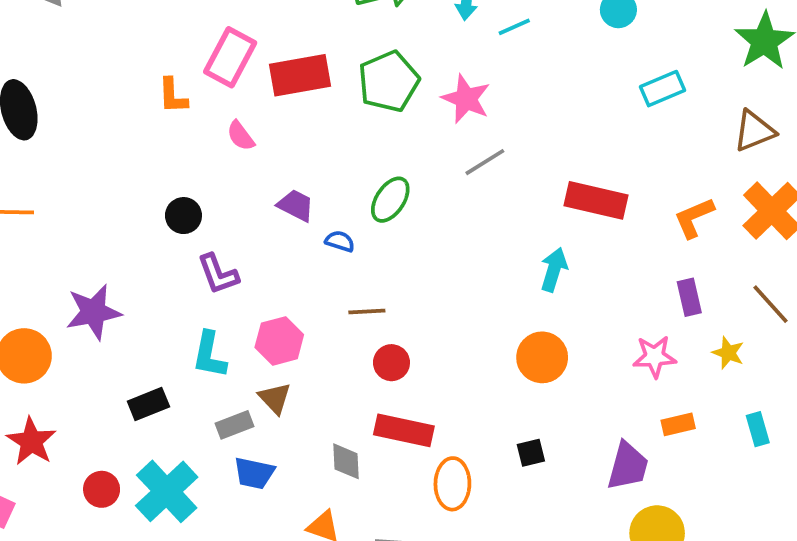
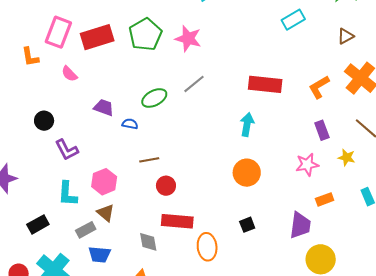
brown triangle: (754, 131) -> (346, 36), size x0.7
gray line: (485, 162) -> (194, 84), moved
green ellipse: (390, 200) -> (154, 98), turned 35

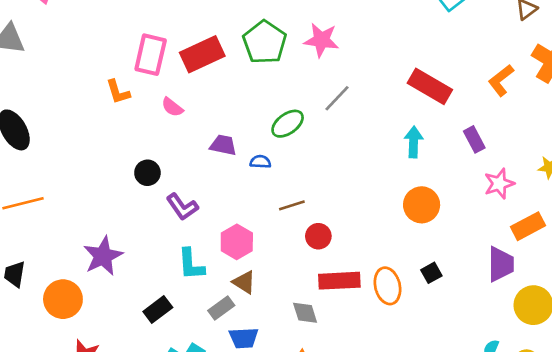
red rectangle: (265, 84) -> (430, 86), turned 32
purple rectangle: (322, 130) -> (474, 139), moved
orange rectangle: (325, 199) -> (528, 226), size x1.4
orange ellipse: (207, 247) -> (387, 286), moved

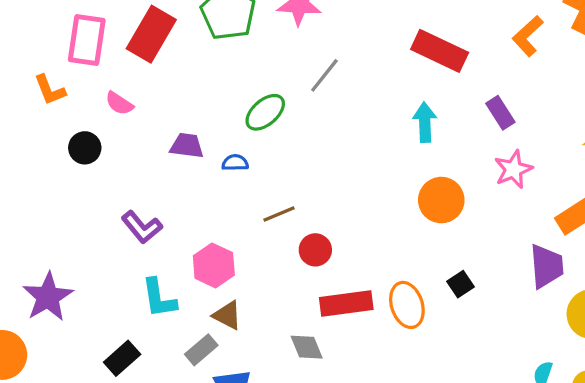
red rectangle: (202, 54) -> (151, 34), turned -30
black circle: (147, 173) -> (85, 148), moved
pink star: (499, 184) -> (513, 169), moved

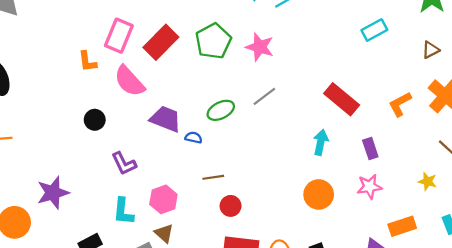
pink semicircle: (119, 103) -> (129, 81), size x1.8
purple trapezoid: (187, 146) -> (166, 119), size x1.4
black circle: (85, 148) -> (95, 120), moved

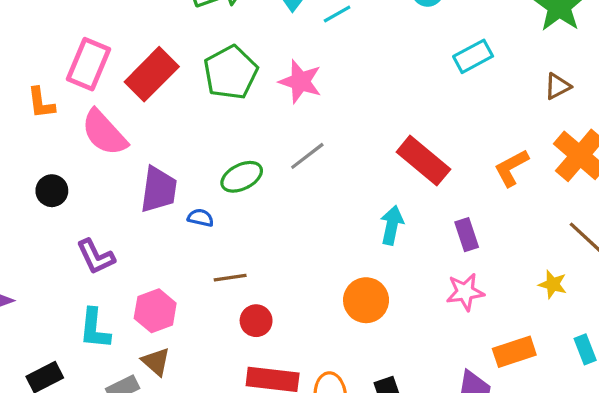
purple trapezoid: (166, 119) -> (159, 190), turned 76
orange circle: (319, 194) -> (366, 300), moved

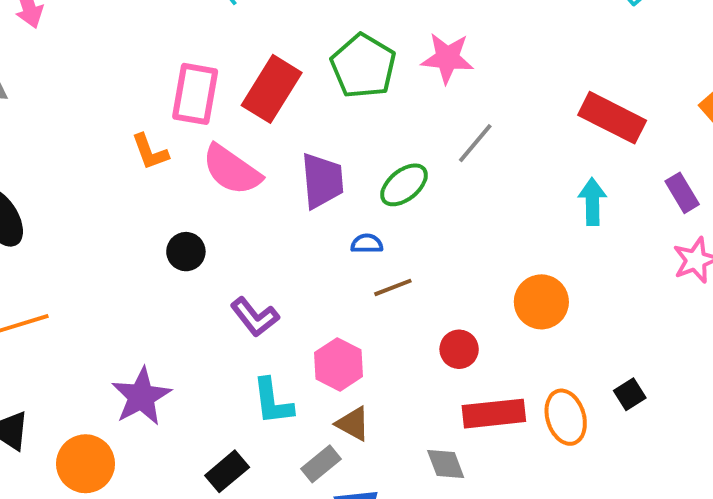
purple trapezoid: (159, 190) -> (322, 181), moved
brown line: (230, 278) -> (393, 287), moved
orange circle: (366, 300) -> (541, 302), moved

